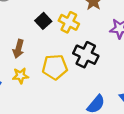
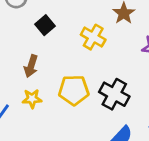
black square: (43, 21) -> (45, 25), moved
black cross: (86, 55) -> (114, 94), moved

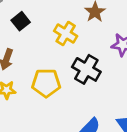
black cross: (114, 94) -> (86, 69), moved

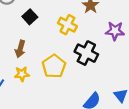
yellow pentagon: (46, 83) -> (54, 66), turned -30

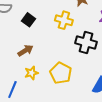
brown arrow: (20, 49) -> (25, 50), turned -126
yellow pentagon: (54, 66) -> (61, 73), moved

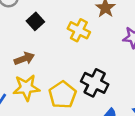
black cross: (86, 43) -> (95, 83), moved
yellow star: (31, 73) -> (26, 88), size x1.5

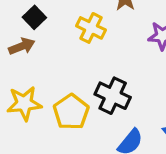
brown arrow: (24, 59) -> (22, 46), moved

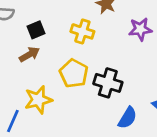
black square: (34, 17) -> (36, 30), turned 30
yellow pentagon: (71, 112) -> (74, 73), moved

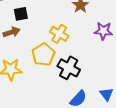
yellow cross: (82, 31) -> (59, 34), moved

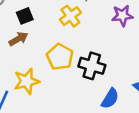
yellow cross: (59, 34) -> (70, 16), moved, turned 36

